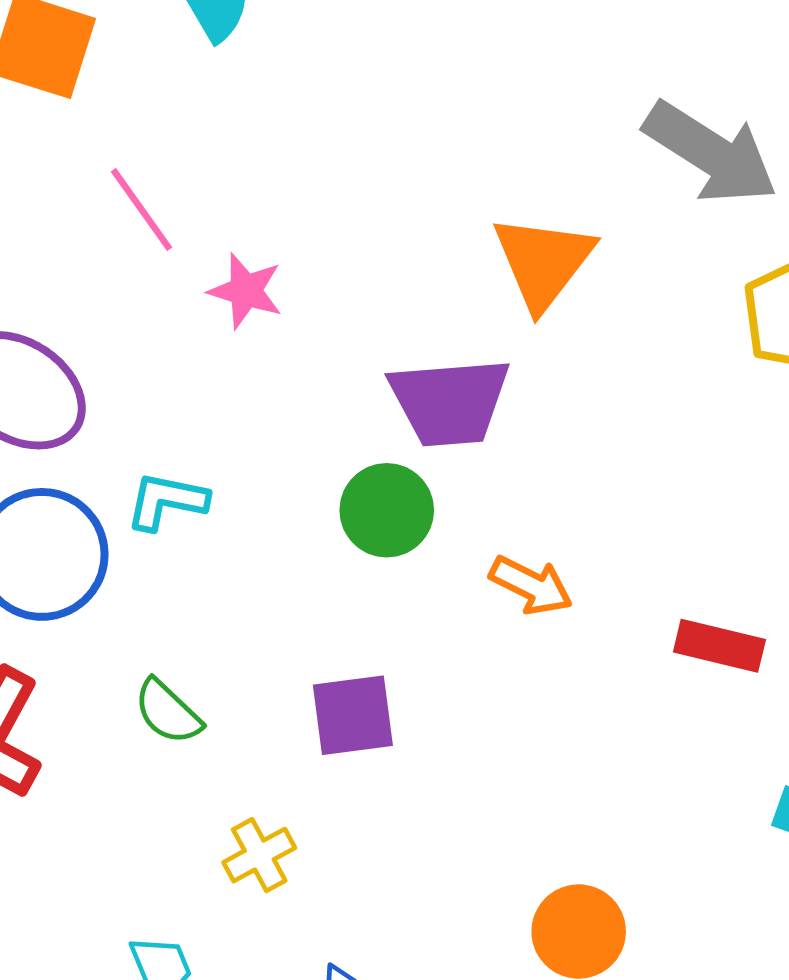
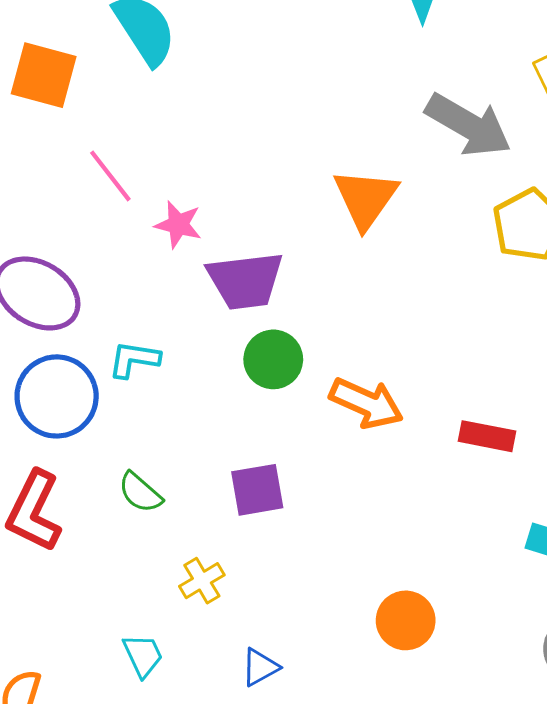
purple trapezoid: (450, 402) -> (245, 281), moved
orange arrow: (531, 585) -> (366, 403), size x1.4

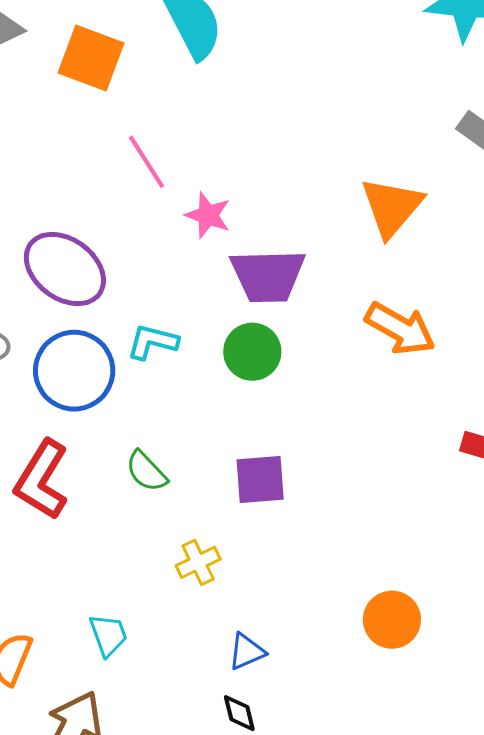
green circle: (273, 359) -> (252, 352), moved
orange arrow: (366, 403) -> (400, 329), moved
cyan trapezoid: (143, 655) -> (108, 635), moved

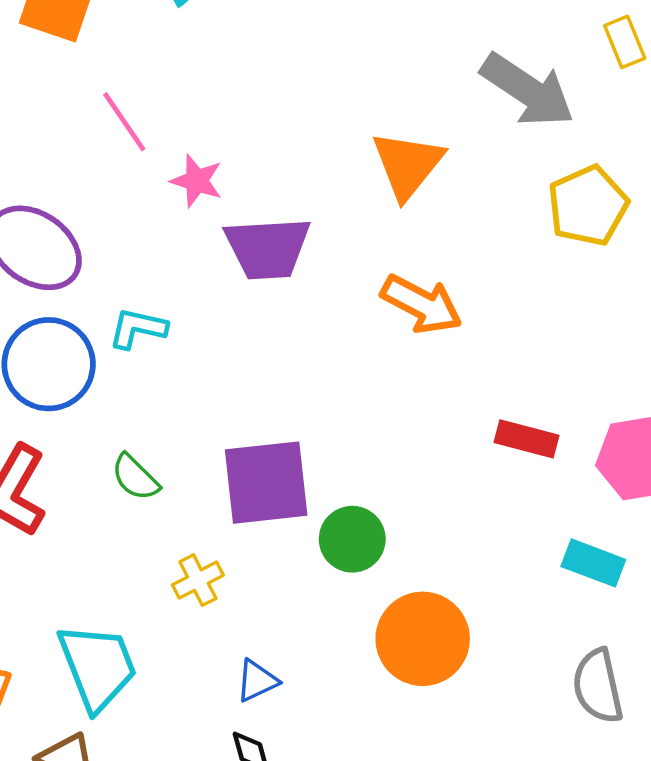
green circle: (252, 352) -> (352, 539), moved
purple square: (260, 479) -> (266, 483), size x1.5
orange circle: (392, 620) -> (423, 639), size x1.4
cyan trapezoid: (108, 635) -> (97, 667), size x1.8

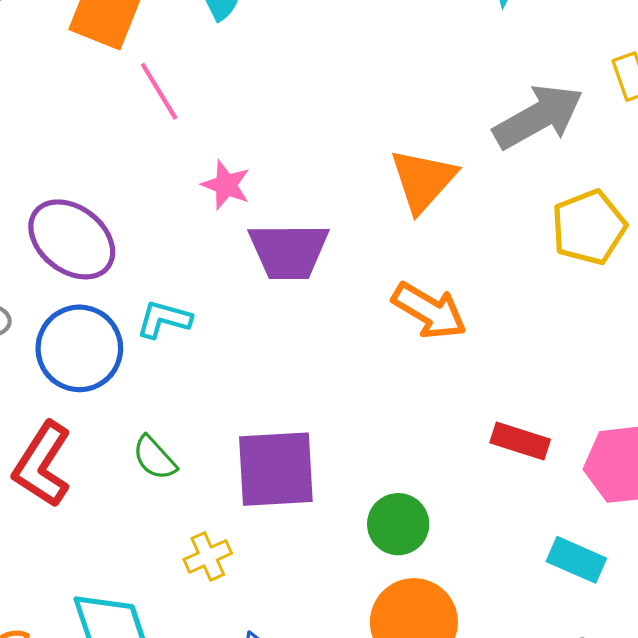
gray arrow: (528, 90) -> (538, 117), turned -66
pink line: (124, 122) -> (159, 91), moved
green circle: (352, 539) -> (398, 524), moved

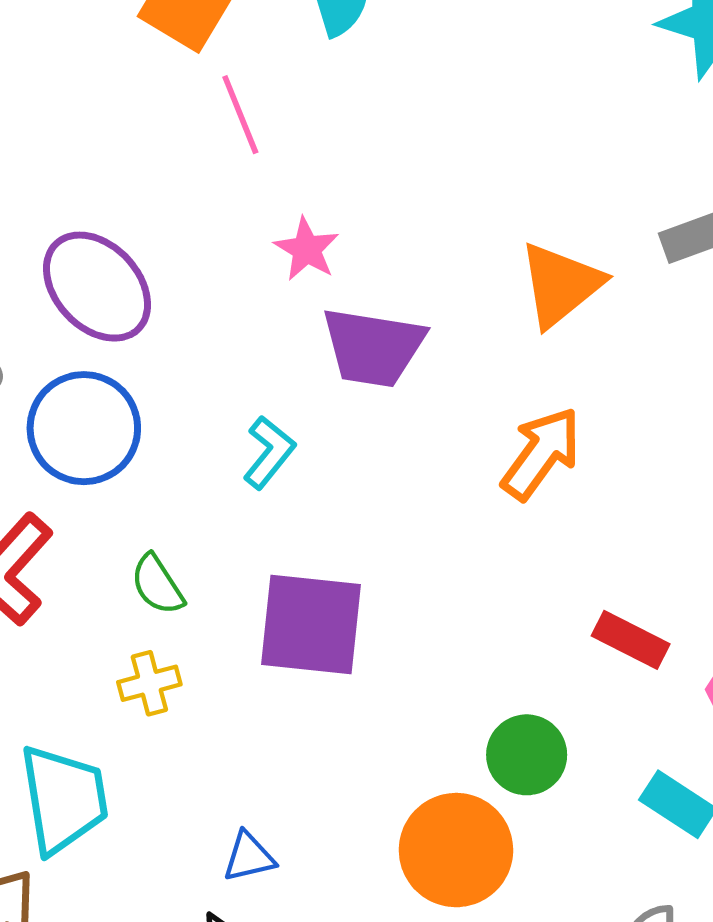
orange arrow: (429, 311) -> (541, 453), turned -94
cyan L-shape: (164, 319) -> (269, 452), moved, turned 104
green circle: (398, 524) -> (527, 755), moved
yellow cross: (208, 556) -> (149, 683), moved

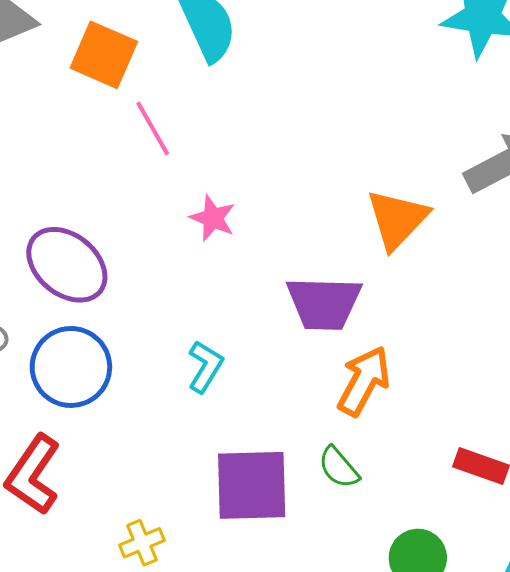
purple trapezoid: (373, 347) -> (324, 303), moved
orange arrow: (541, 453) -> (364, 381), moved
green semicircle: (157, 585) -> (339, 467), moved

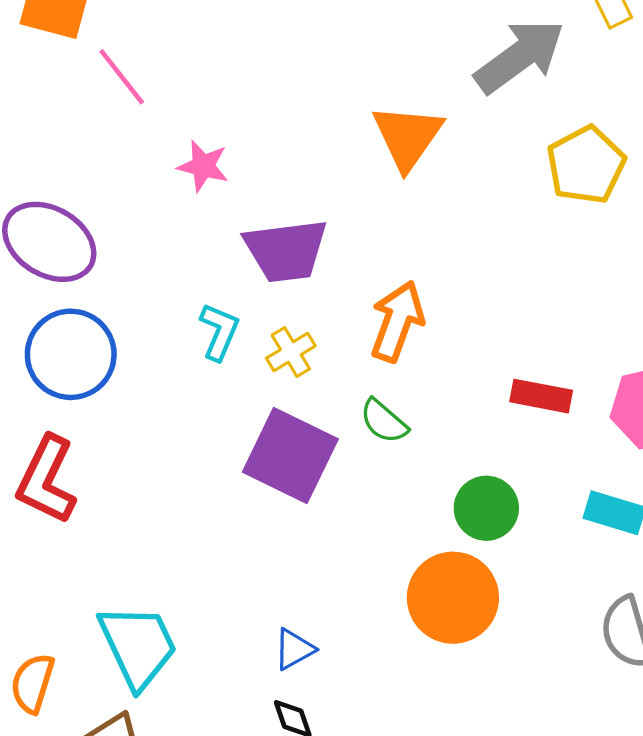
purple trapezoid: (324, 303) -> (286, 251), moved
purple square: (252, 485) -> (290, 456), turned 36
yellow cross: (142, 543) -> (291, 352), moved

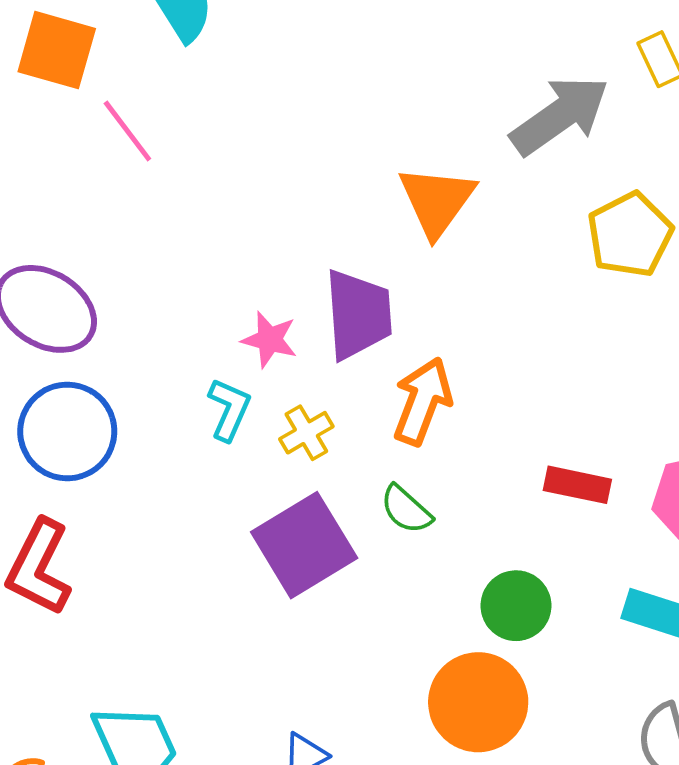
pink star: (203, 166) -> (270, 340), moved
purple trapezoid: (286, 251) -> (358, 314), moved, turned -88
purple square: (290, 456) -> (304, 545), turned 32

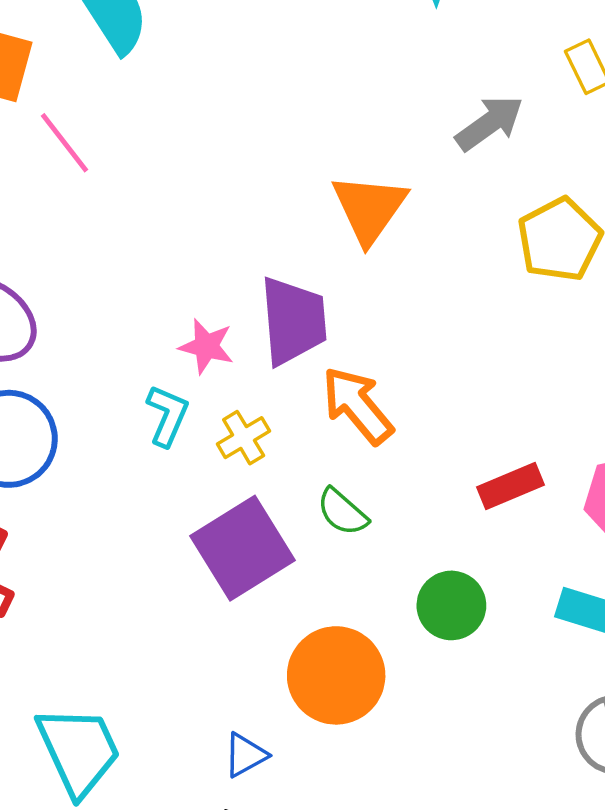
gray arrow: (560, 115) -> (489, 123), size x0.7
orange arrow: (422, 401) -> (357, 405), turned -60
red rectangle: (577, 485) -> (510, 486), turned -34
orange circle: (478, 702) -> (336, 675), moved

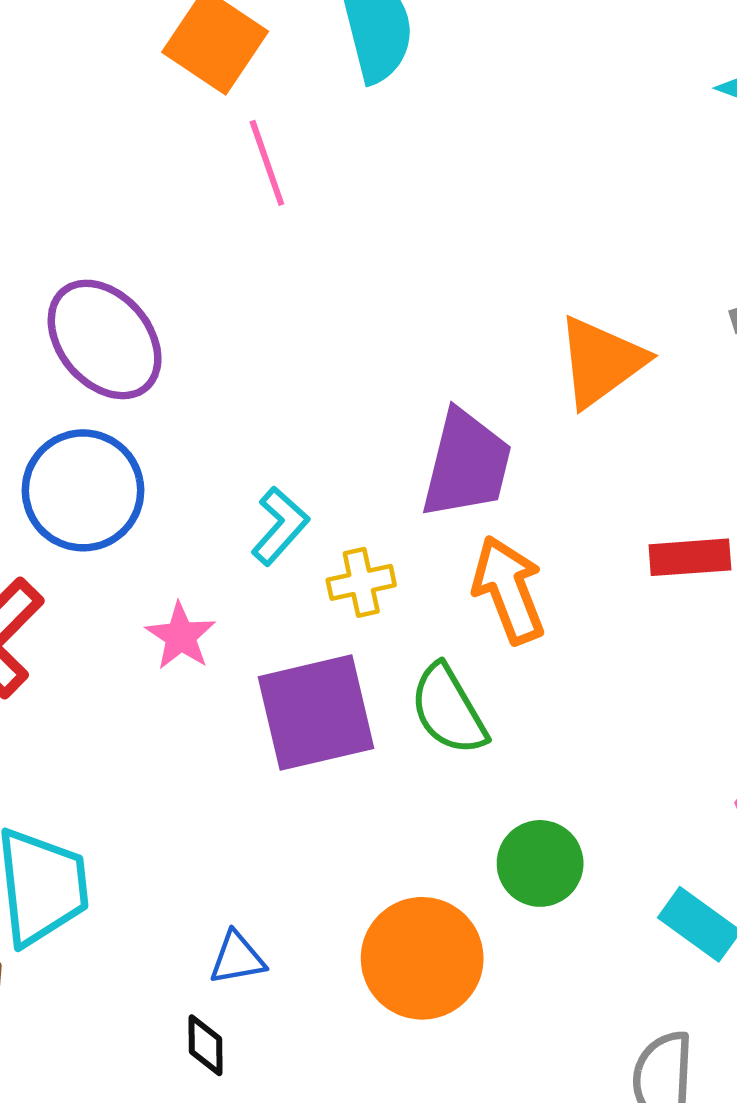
pink star: (206, 346) -> (181, 636), moved
red rectangle: (510, 486) -> (690, 557), moved
green semicircle: (342, 512) -> (448, 710), size x1.4
orange circle: (336, 675) -> (422, 958), moved

